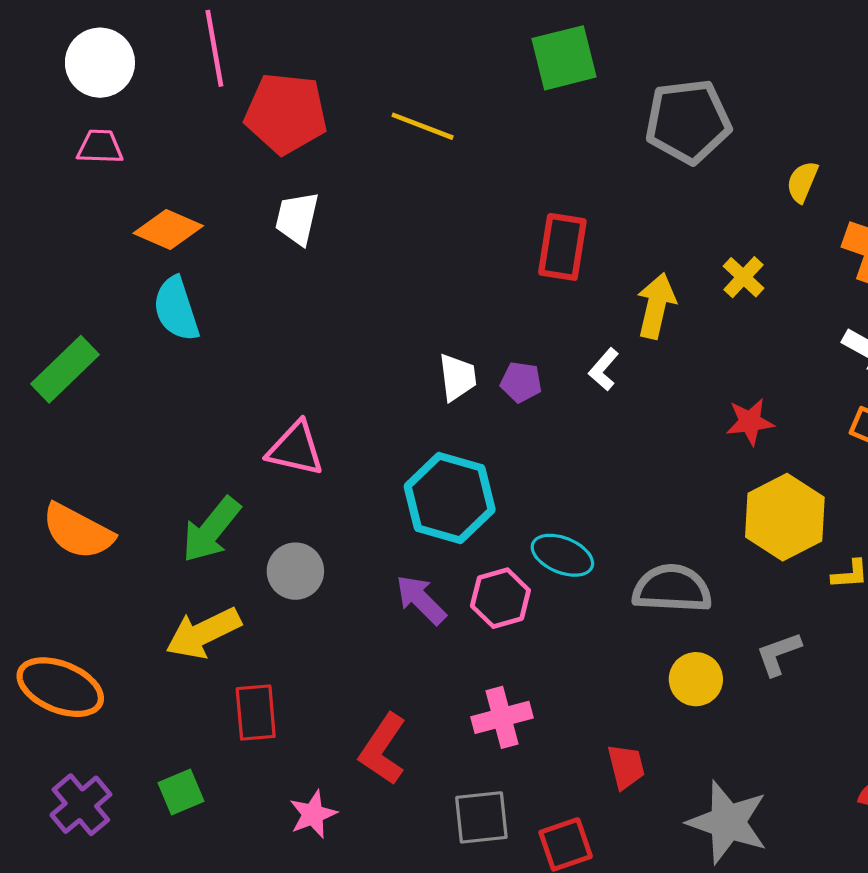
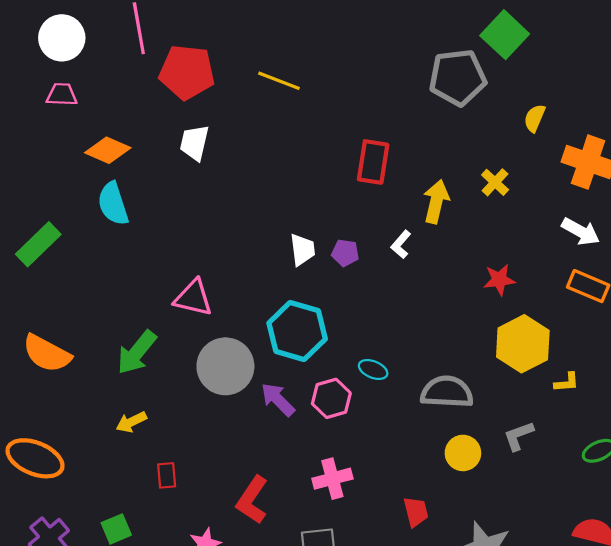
green square: (564, 58) -> (505, 35), moved, turned -33
cyan ellipse: (562, 555) -> (373, 370), size x0.7
gray circle: (295, 571) -> (225, 366), moved, size x1.5
yellow arrow: (203, 633) -> (131, 422), size x0.6
red rectangle: (256, 713) -> (167, 475), size x0.7

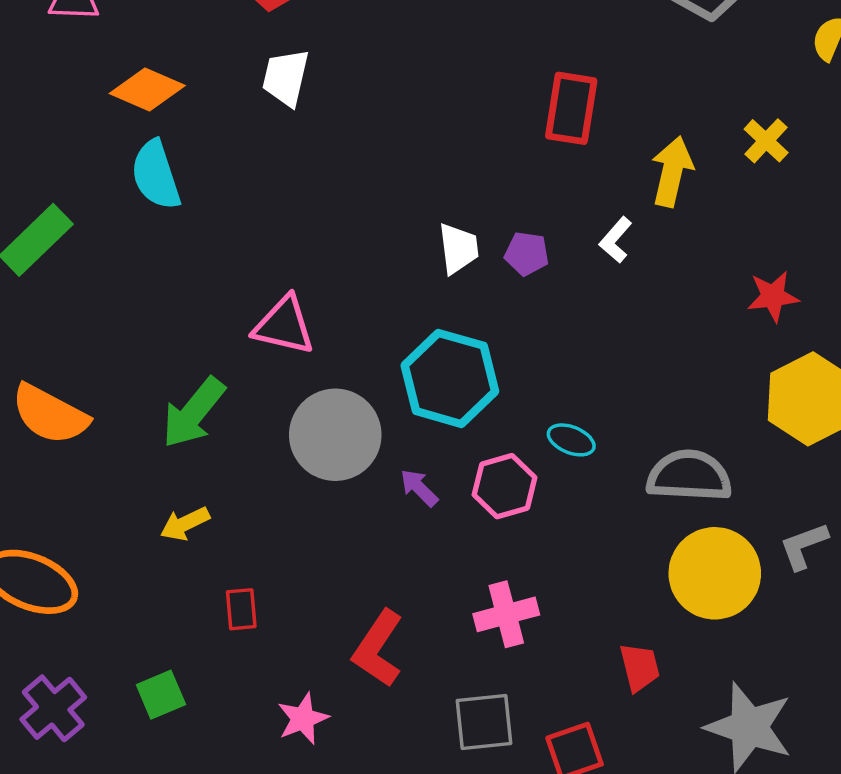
purple arrow: (278, 399) -> (419, 488), size x0.7
yellow circle: (463, 453) -> (715, 573), size x1.6

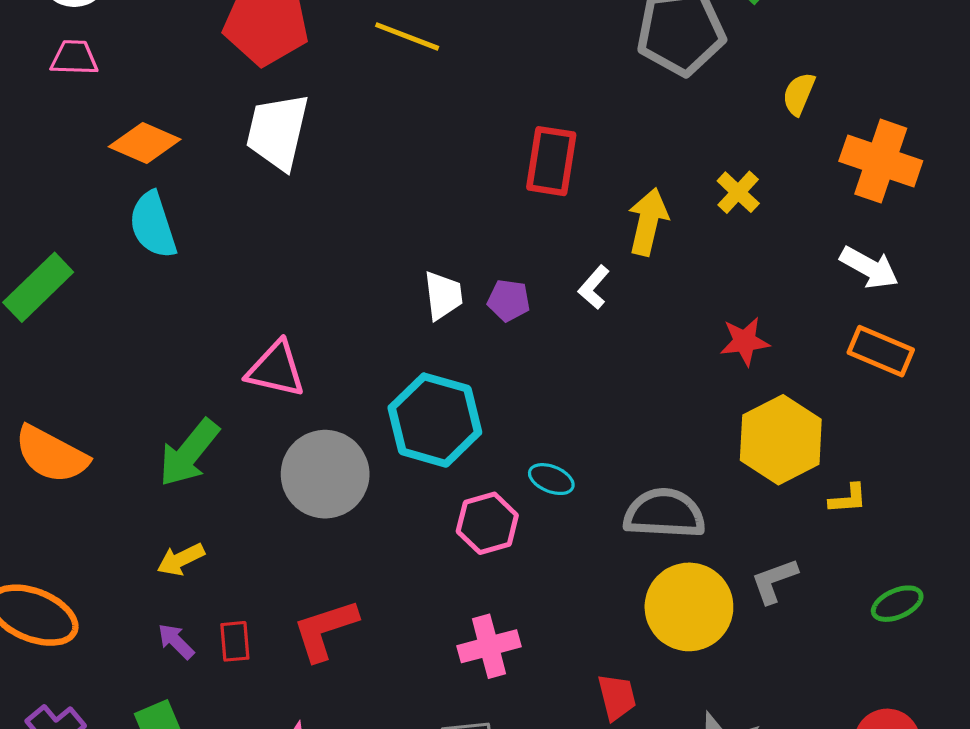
white trapezoid: (286, 78) -> (278, 132), size x1.4
purple arrow: (419, 488) -> (176, 641), moved
red L-shape: (378, 648) -> (325, 630), moved, turned 38

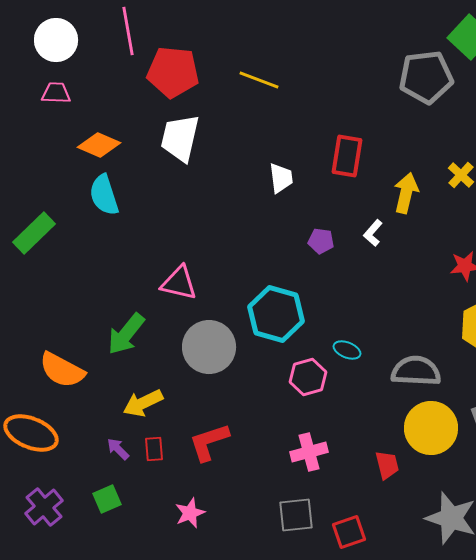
white trapezoid: (443, 295) -> (281, 178), moved
orange semicircle: (51, 454) -> (62, 370), moved
yellow arrow: (181, 559) -> (143, 403), moved, size x1.4
red trapezoid: (617, 697) -> (387, 465), moved

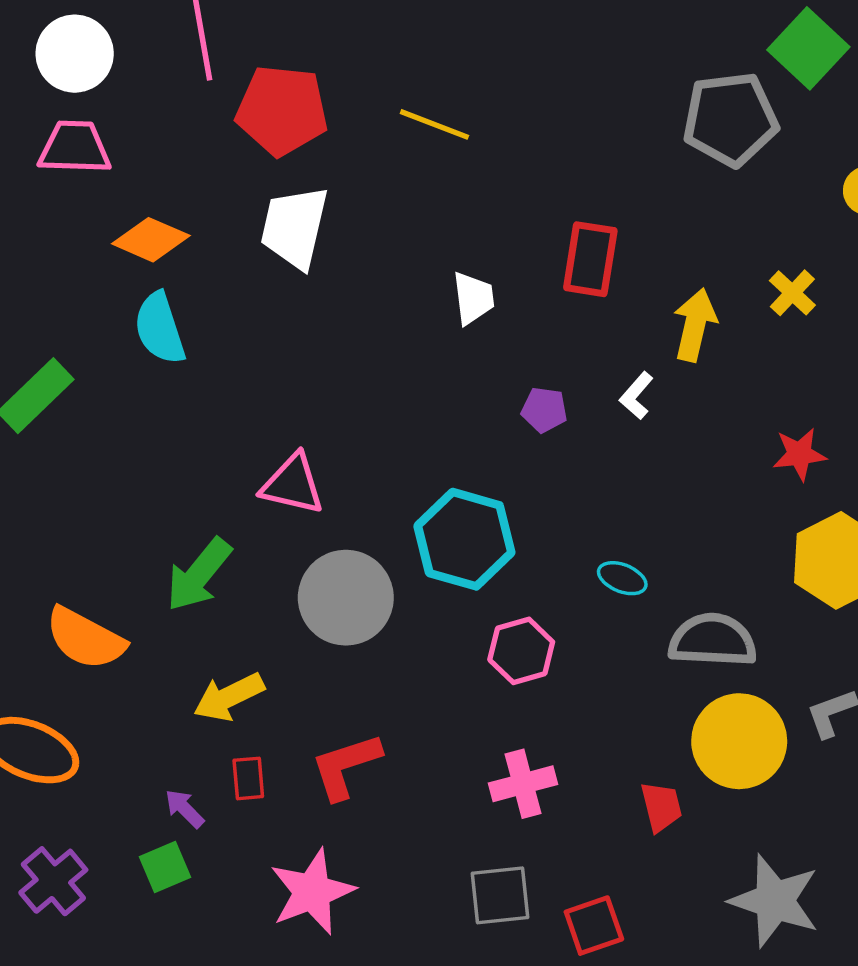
pink trapezoid: (56, 93) -> (75, 148), size x1.4
cyan ellipse: (347, 350) -> (622, 578), moved
purple arrow: (118, 449) -> (185, 809), moved
pink star: (190, 513) -> (312, 892), size x1.6

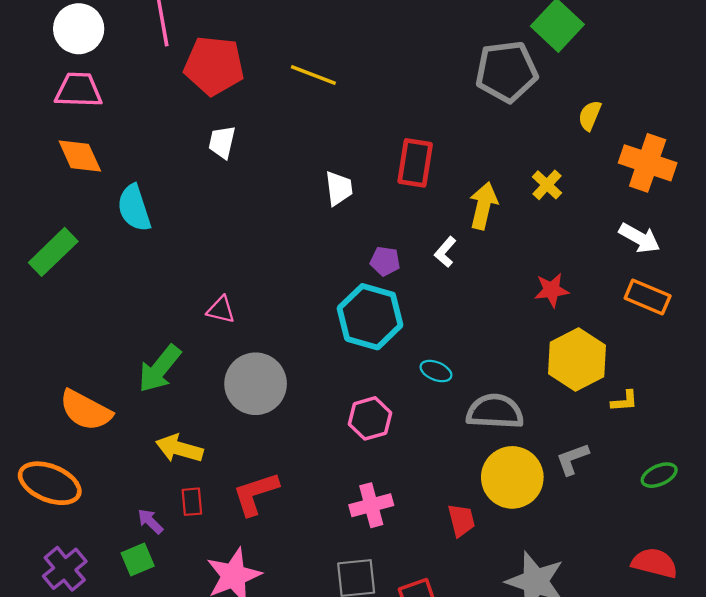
white trapezoid: (294, 227) -> (222, 142), size x0.6
orange diamond: (151, 240) -> (80, 156), moved, turned 42
pink triangle: (293, 484) -> (221, 310), size x0.7
cyan hexagon: (465, 539) -> (370, 317), moved
yellow arrow: (229, 697) -> (179, 449), turned 42

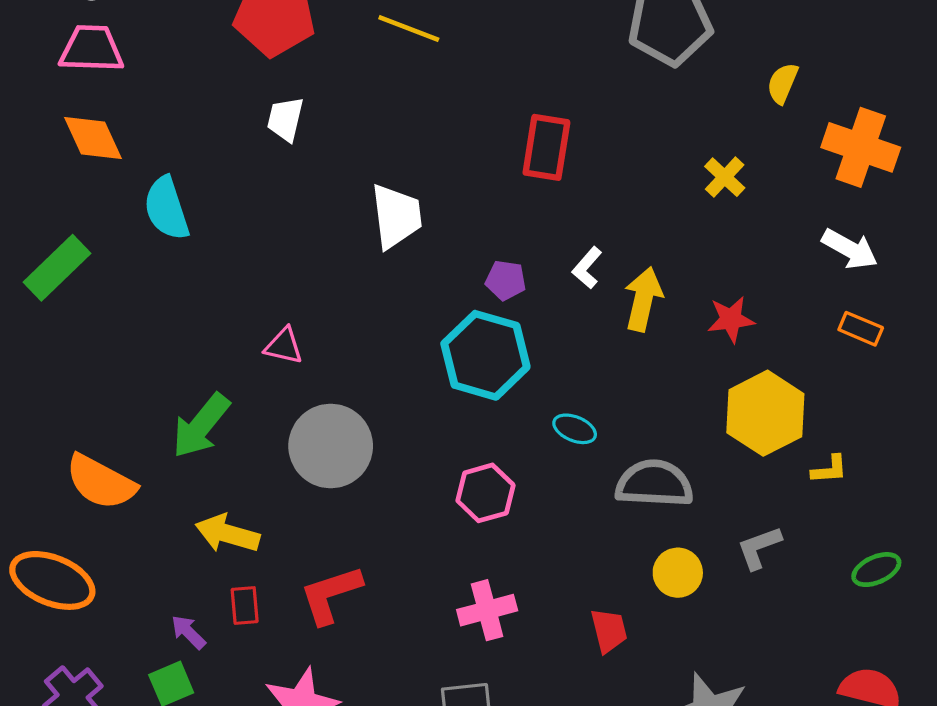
white trapezoid: (339, 188) -> (396, 216), moved, size x1.4
yellow arrow: (483, 206) -> (643, 299), moved
orange rectangle: (648, 297) -> (861, 329), size x0.7
yellow circle: (512, 477) -> (678, 573), size x0.6

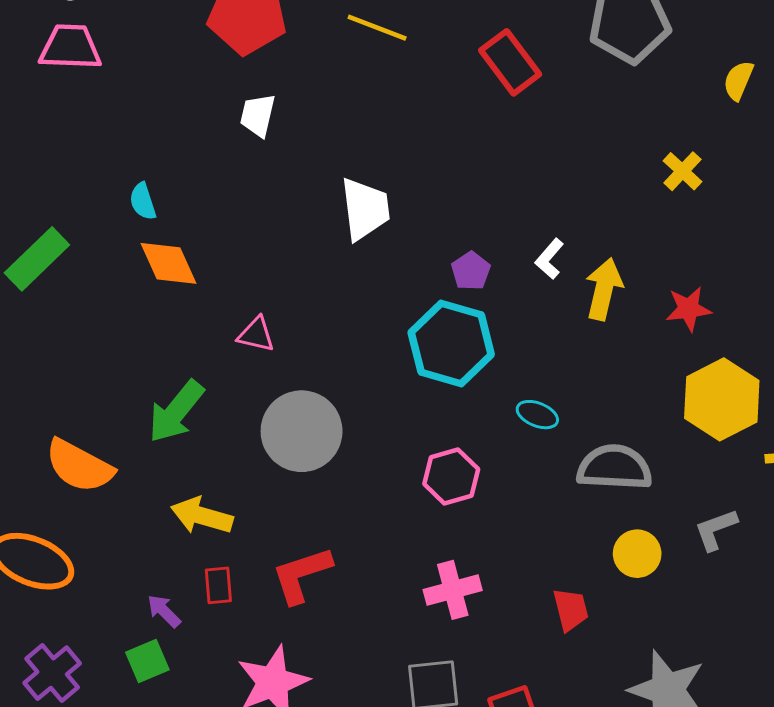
orange diamond: (93, 138) -> (168, 263), moved
red rectangle: (546, 147) -> (510, 62), moved, turned -46
cyan semicircle: (166, 208) -> (143, 201), size x0.6
purple pentagon: (506, 280) -> (471, 271), turned 30

